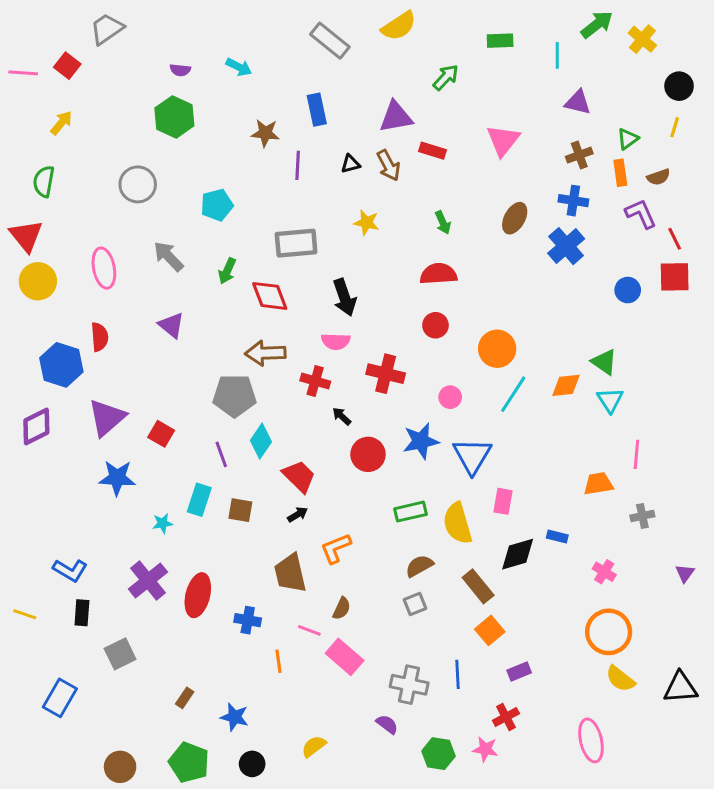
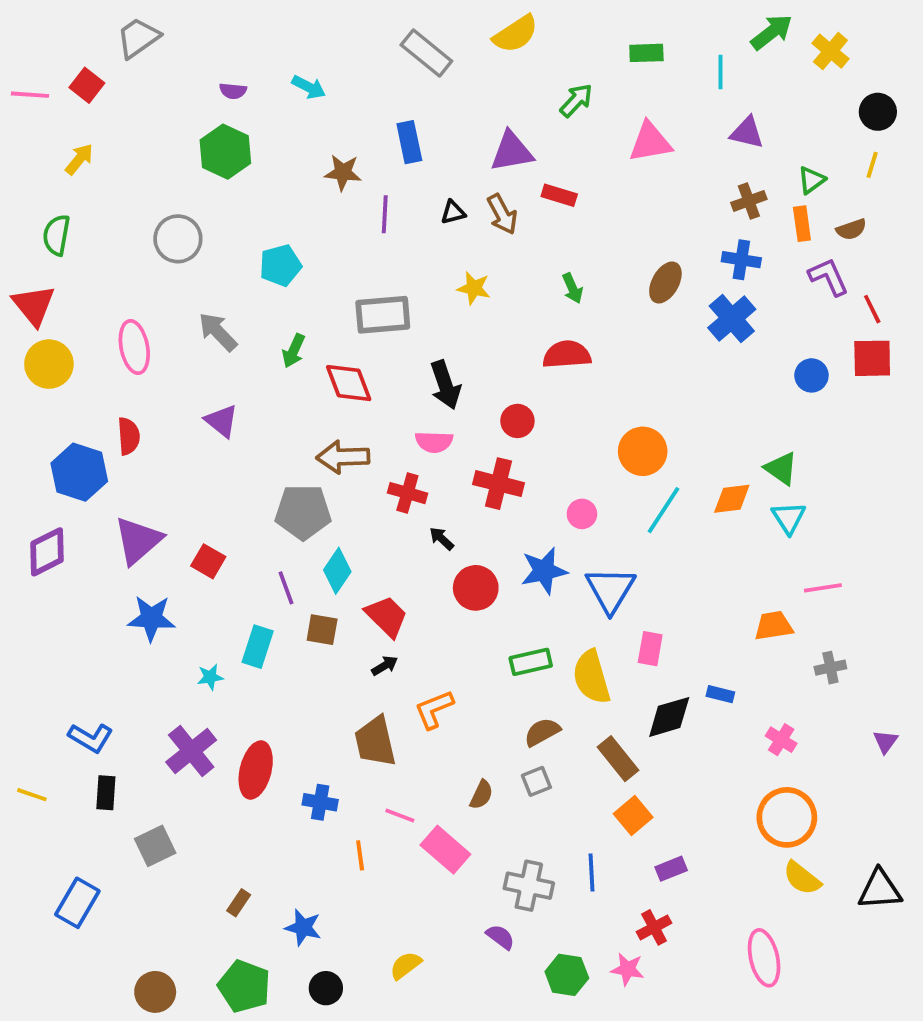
pink triangle: (503, 140) -> (650, 142), moved, turned 42
red circle: (435, 325) -> (517, 421), moved
pink line: (636, 454) -> (823, 588), turned 76
brown square: (240, 510) -> (322, 630), moved
brown semicircle: (342, 608) -> (481, 795), moved

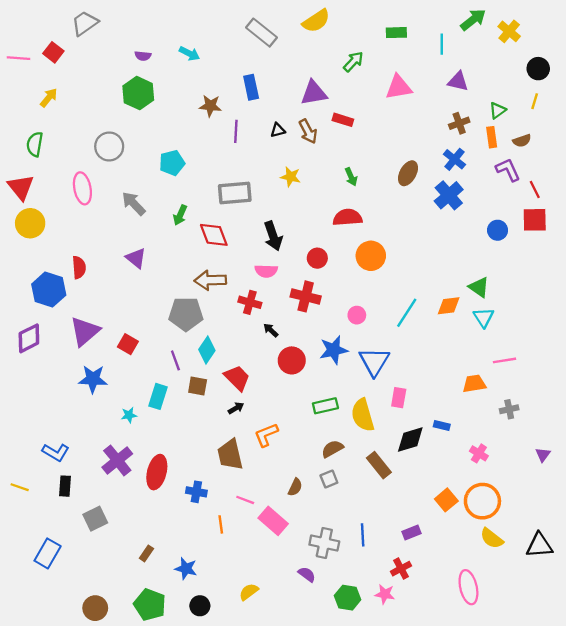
blue cross: (741, 260) -> (454, 159), turned 30
pink ellipse: (134, 347) -> (82, 188), moved
orange circle: (643, 451) -> (371, 256), moved
orange square: (633, 816) -> (446, 500), moved

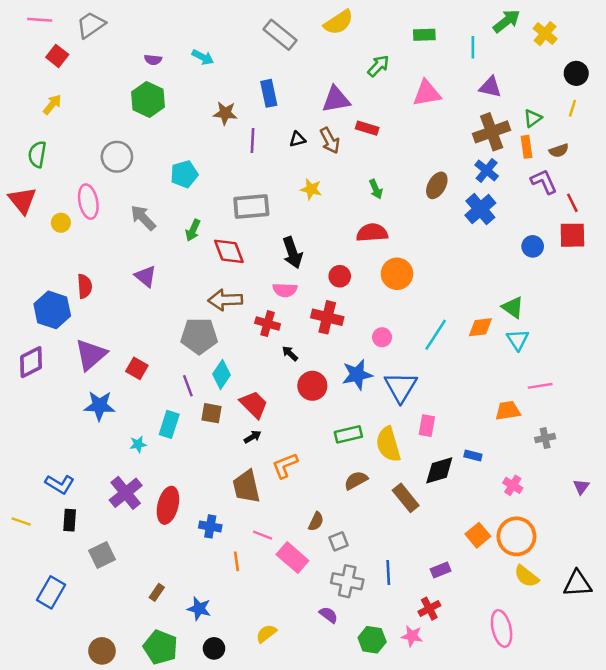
pink line: (18, 58) -> (40, 20), moved
brown cross: (459, 123) -> (492, 132), size x1.6
yellow circle: (30, 223) -> (61, 223), moved, size x0.6
gray square: (329, 479) -> (338, 541), moved

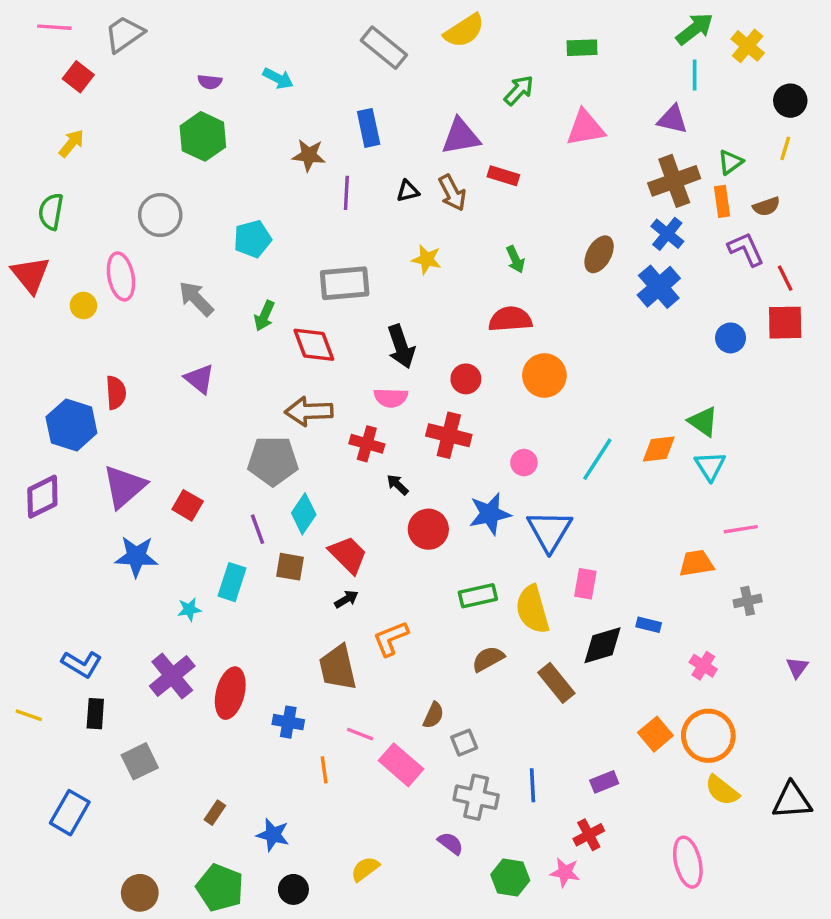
cyan line: (473, 47) -> (695, 75), moved

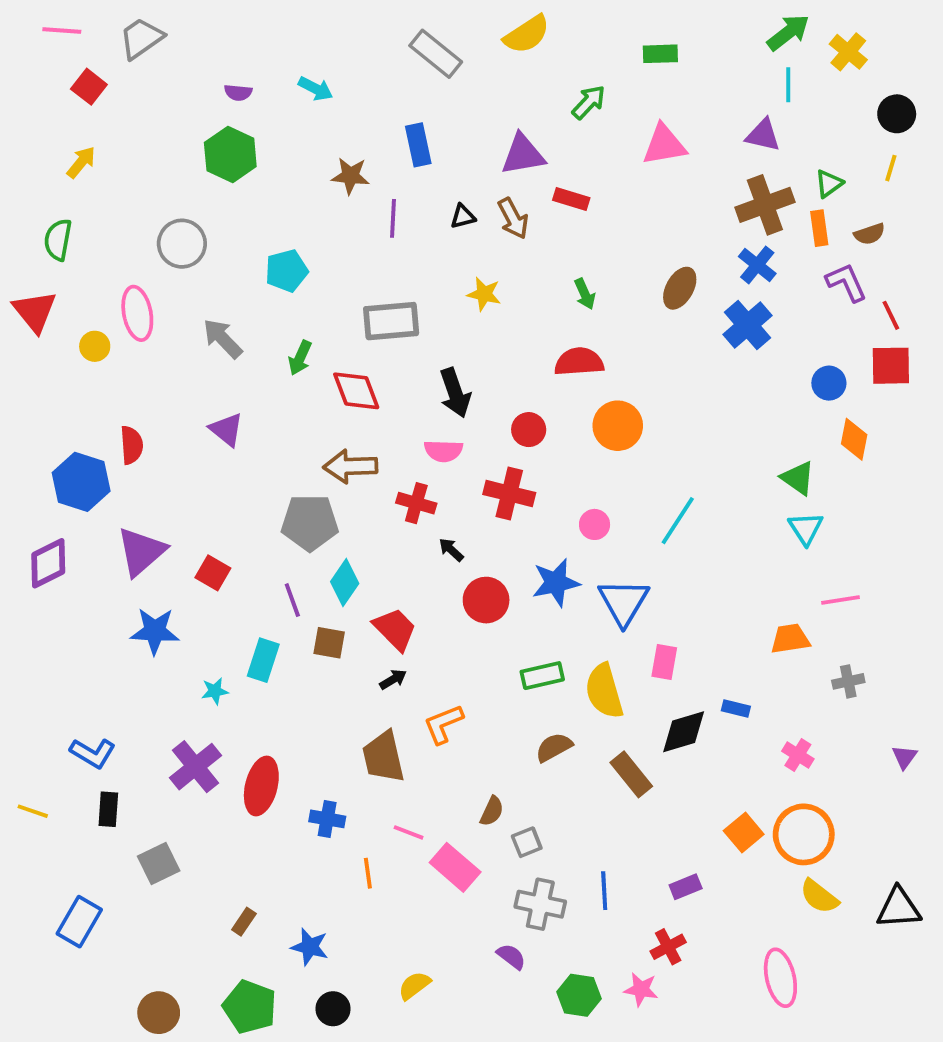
orange diamond: (659, 449) -> (854, 439), moved, turned -72

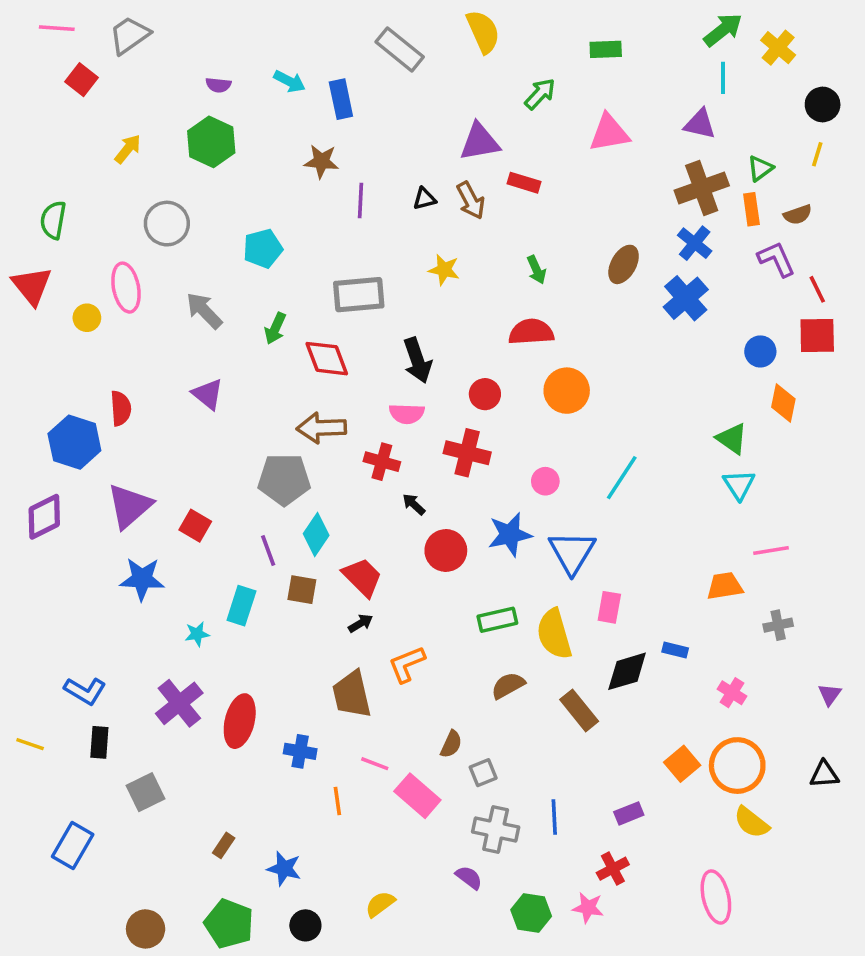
yellow semicircle: (527, 34) -> (483, 32), turned -81
blue rectangle: (418, 145) -> (341, 99), moved
yellow arrow: (81, 162) -> (128, 149), moved
black triangle: (899, 908) -> (824, 774), moved, size x0.7

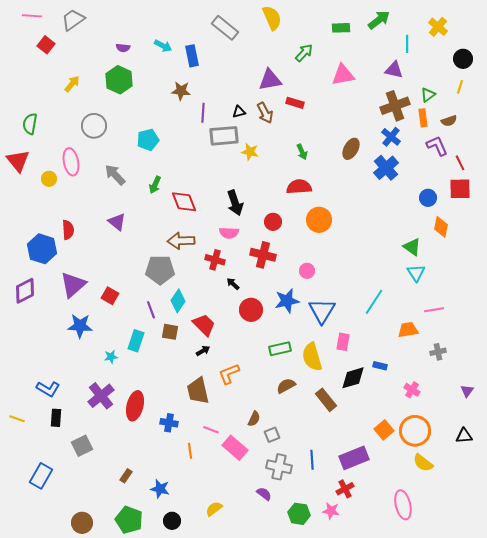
green arrow: (723, 30) -> (379, 20), moved
gray rectangle: (359, 295) -> (224, 136), moved
cyan line: (622, 478) -> (374, 302), moved
purple rectangle: (629, 813) -> (354, 458), size x1.8

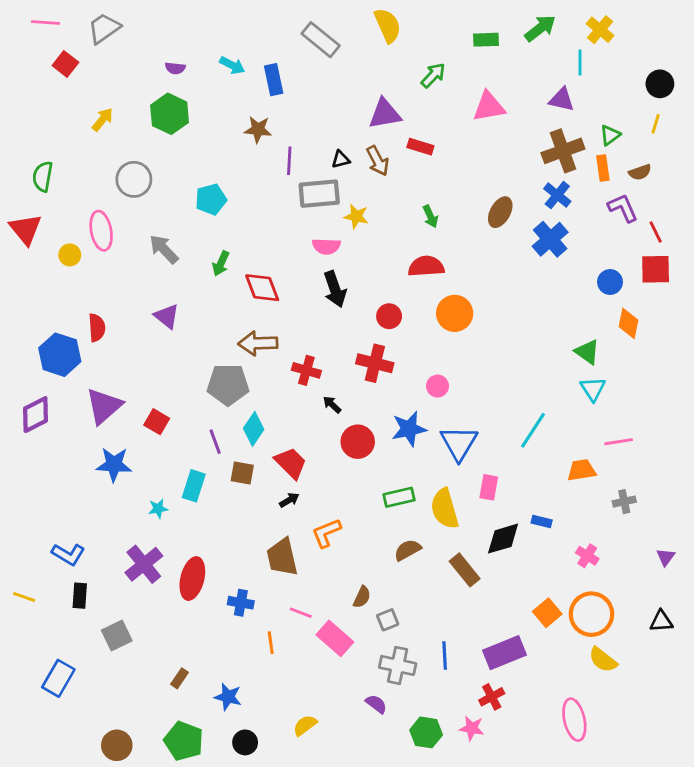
yellow cross: (438, 27) -> (600, 30), moved
pink semicircle: (229, 233) -> (326, 246), moved

